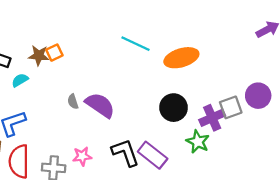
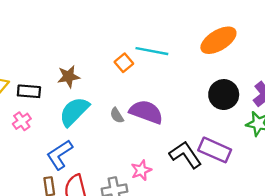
cyan line: (135, 44) -> (152, 51), moved
orange square: (54, 53) -> (124, 63), moved
cyan semicircle: (20, 80) -> (74, 112), moved, size x1.8

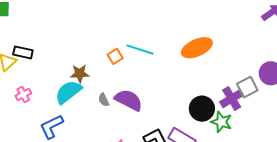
brown star: (69, 77) -> (80, 74), moved
black rectangle: (29, 91) -> (23, 52), moved
black circle: (224, 95) -> (202, 109), moved

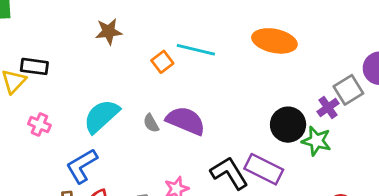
orange ellipse: (197, 48) -> (274, 41), turned 40
brown star: (80, 74) -> (109, 32), moved
pink cross: (23, 94) -> (39, 125), turned -35
purple cross: (232, 99) -> (328, 108), size x0.7

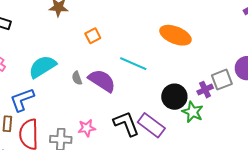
cyan line: (196, 50) -> (133, 64), moved

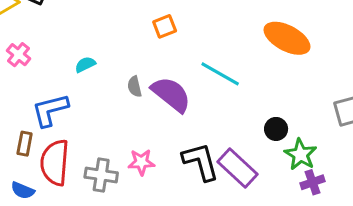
cyan semicircle: (42, 67) -> (85, 64), size x0.5
purple cross: (205, 90) -> (312, 182), moved
black circle: (174, 97) -> (276, 129), size x0.6

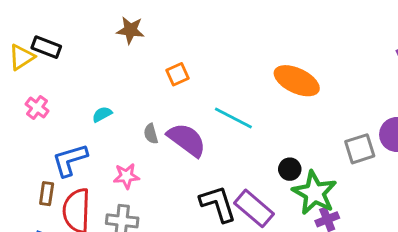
green star: (301, 154) -> (315, 193), size x1.4
pink star: (141, 162) -> (126, 176), moved

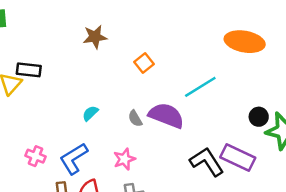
pink cross: (37, 107) -> (35, 156), moved
cyan line: (233, 118) -> (200, 87), turned -44

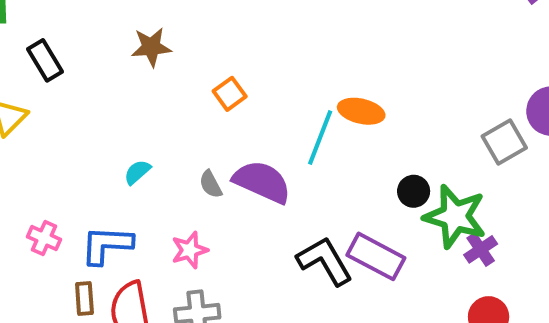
orange ellipse: (245, 42) -> (361, 111), moved, size x0.7
black rectangle: (29, 70) -> (45, 60), moved, turned 50
cyan line: (200, 87) -> (320, 138), turned -40
blue L-shape: (74, 158) -> (107, 245), turned 32

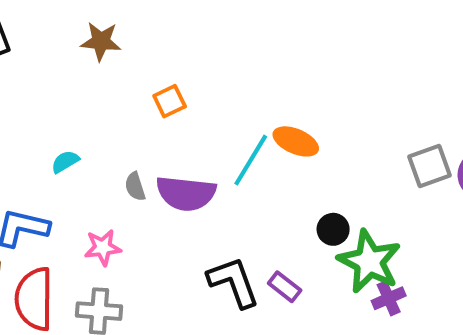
gray square: (504, 142) -> (430, 166), moved
purple semicircle: (262, 182) -> (186, 193), turned 152
purple rectangle: (376, 256) -> (285, 287), size x0.6

